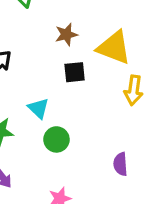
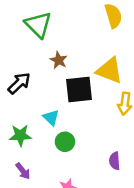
brown star: (66, 35) -> (59, 60), moved, turned -30
black square: (75, 72) -> (79, 90), size x1.6

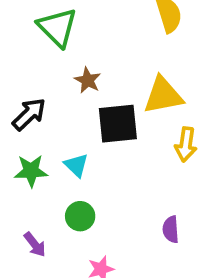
yellow triangle: (110, 70) -> (163, 95), turned -32
green star: (20, 135) -> (31, 171), moved
green circle: (65, 142) -> (80, 216), moved

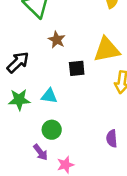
black square: (118, 124) -> (77, 68), size x0.6
cyan triangle: (76, 165) -> (49, 96), turned -36
purple arrow: (35, 245) -> (40, 152), moved

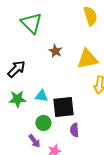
brown star: (57, 40) -> (55, 51), moved
black square: (77, 68) -> (63, 107), moved, size x1.6
purple semicircle: (112, 138) -> (74, 130), moved

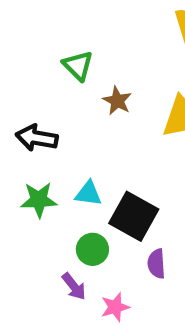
green triangle: (31, 23) -> (78, 66), moved, size x0.7
black arrow: (16, 69) -> (37, 138), turned -126
black square: (63, 107) -> (134, 216), turned 35

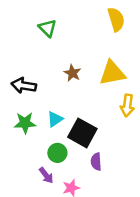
green triangle: (78, 66) -> (47, 28), moved
brown star: (117, 101) -> (72, 73), moved
cyan triangle: (88, 194) -> (55, 119), turned -42

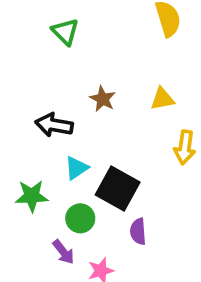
yellow triangle: (112, 73) -> (162, 99), size x0.6
black arrow: (24, 85) -> (54, 125), moved
green star: (25, 123) -> (32, 196), moved

